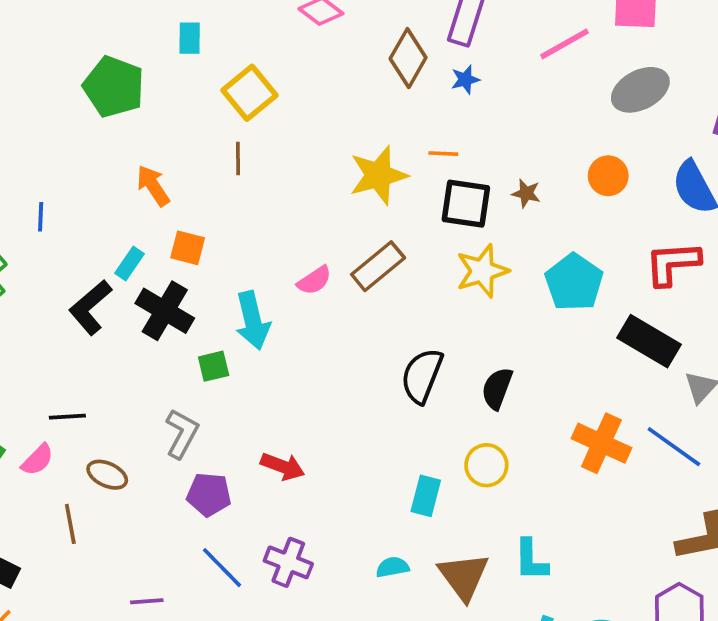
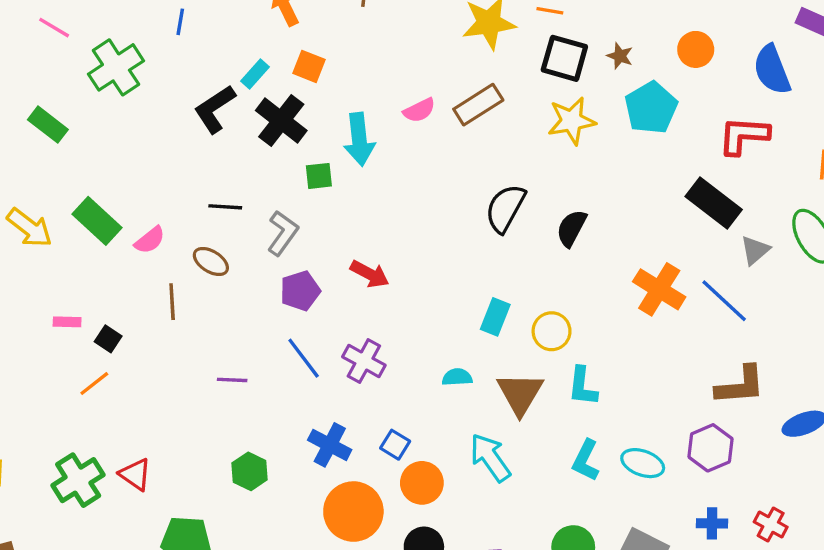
cyan pentagon: (574, 282) -> (651, 108), moved
black line: (67, 417) -> (225, 207), moved
yellow circle: (486, 465) -> (552, 331), moved
purple pentagon: (209, 494) -> (300, 291), turned -30

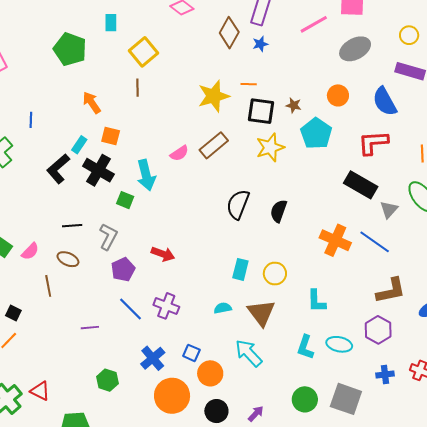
green square: (319, 176) -> (125, 200), turned 36
cyan L-shape: (582, 386) -> (316, 301), moved
blue cross: (330, 445) -> (153, 358), turned 30

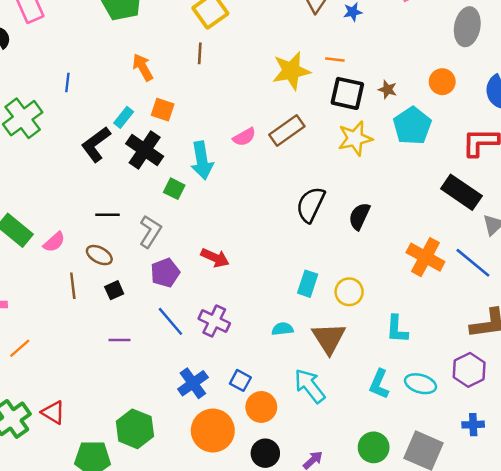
gray ellipse: (355, 49) -> (467, 27), turned -56
black square: (13, 313) -> (114, 290), moved, turned 35
green hexagon: (107, 380) -> (135, 429), moved, size x1.4

